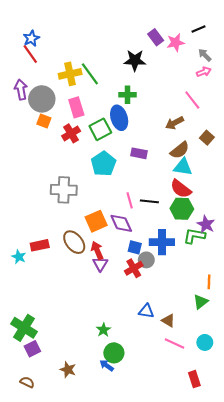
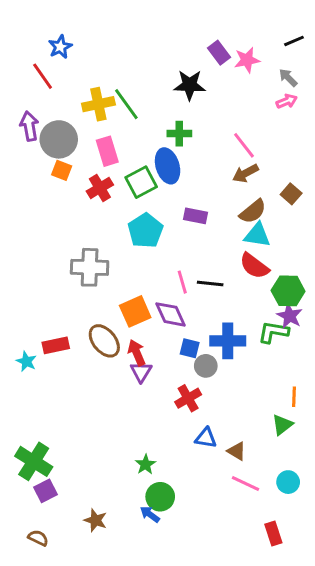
black line: (199, 29) -> (294, 41), moved
blue star: (31, 38) -> (60, 47), moved
pink line: (192, 100) -> (244, 145), moved
green hexagon: (182, 209) -> (288, 291), moved
red cross: (134, 268) -> (188, 398), moved

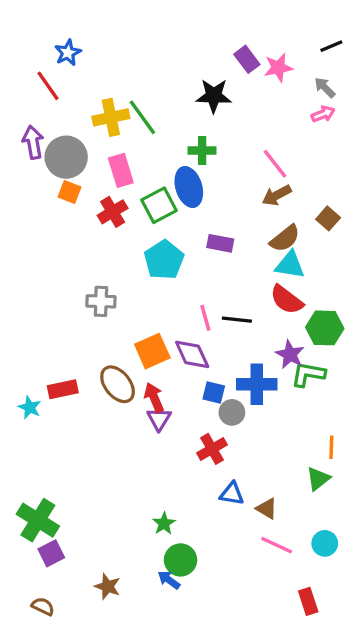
gray cross: (90, 267) -> (101, 301), size x0.7
purple star: (290, 316) -> (290, 354), moved

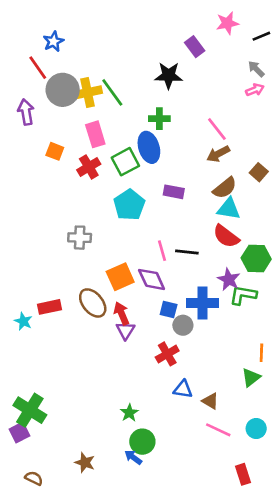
pink star: (278, 68) -> (227, 23), moved
gray circle: (66, 157) -> (63, 90), moved
purple square: (51, 553) -> (19, 432), moved

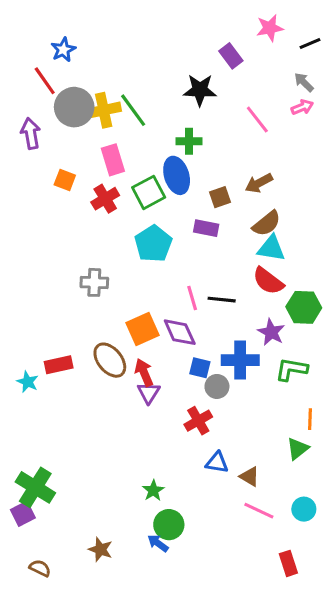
pink line: (217, 129) -> (257, 120), moved
brown square: (259, 172) -> (220, 197), moved, turned 30
green L-shape: (243, 295) -> (291, 369), moved

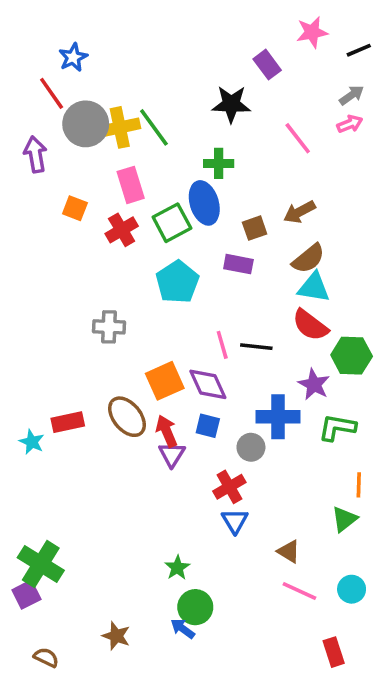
gray arrow: (304, 82) -> (352, 95), turned 100
blue square: (200, 368) -> (208, 426), moved
blue triangle: (217, 463) -> (235, 521), moved, turned 50

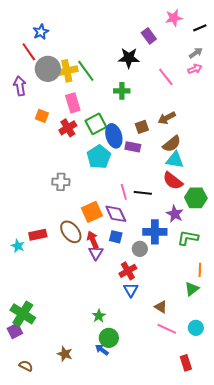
blue ellipse: (204, 203) -> (114, 136), moved

